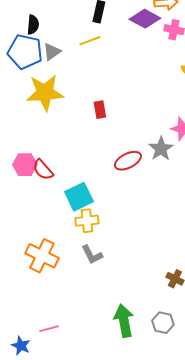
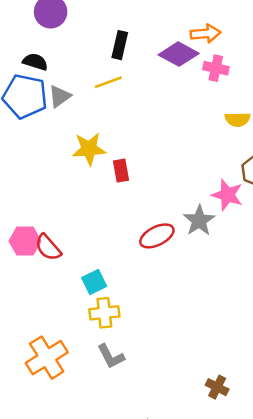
black semicircle: (33, 25) -> (35, 62), turned -78
yellow star: (45, 93) -> (89, 149), moved, size x0.7
cyan square: (79, 197) -> (94, 282), size x0.7
orange cross: (42, 256) -> (47, 358), turned 32

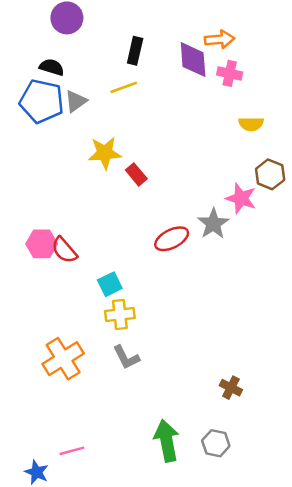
purple diamond: (179, 54) -> (193, 60), turned 57
red rectangle: (121, 171) -> (136, 174), turned -30

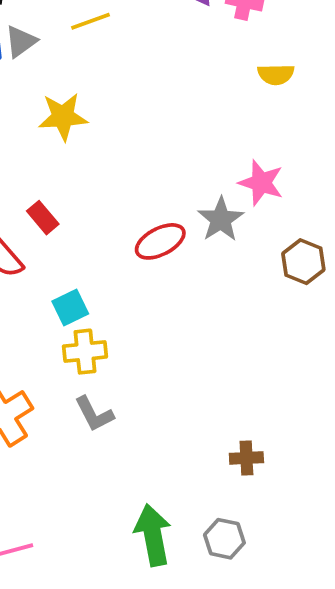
red rectangle: (136, 174) -> (43, 218), moved
brown hexagon: (270, 174) -> (303, 262), moved
brown cross: (231, 388) -> (246, 458), turned -30

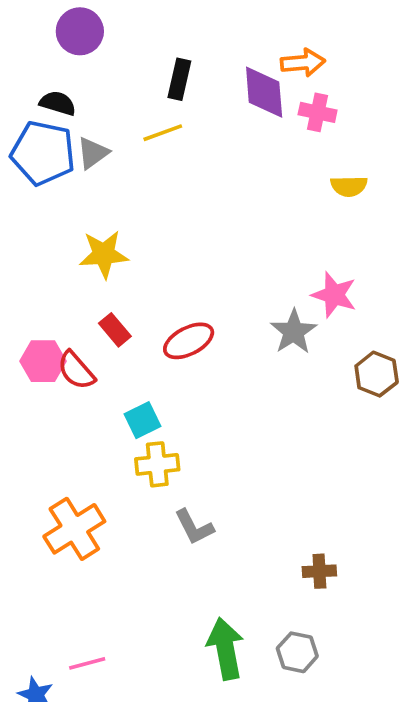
yellow star: (63, 117) -> (104, 254), moved
red ellipse: (160, 241) -> (189, 341), moved
gray L-shape: (94, 414) -> (194, 527), moved

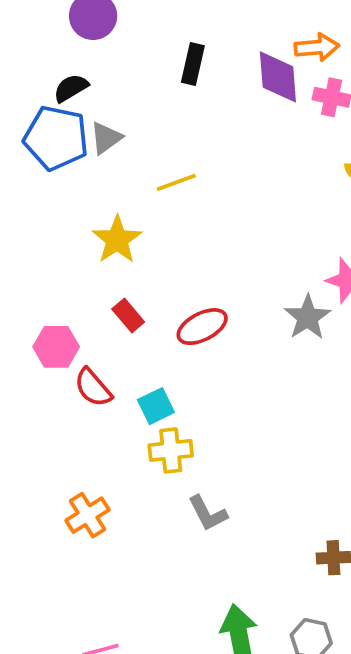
black semicircle: (58, 103) -> (71, 88), turned -48
yellow line: (163, 133) -> (176, 182), moved
yellow star: (104, 254) -> (117, 240), turned -30
red semicircle: (76, 370) -> (93, 388), moved
orange cross: (74, 529) -> (88, 515), size x0.7

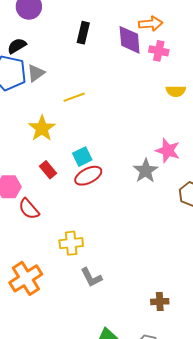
cyan square: (156, 406) -> (82, 157), moved
orange cross: (88, 515) -> (26, 278), size x1.4

